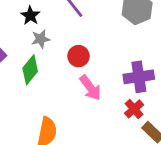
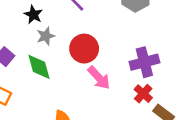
red circle: (79, 56) -> (84, 49), size x1.4
green diamond: (30, 70) -> (39, 67), turned -48

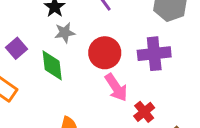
purple cross: (144, 62) -> (154, 54), moved
red cross: (143, 94) -> (144, 112), moved

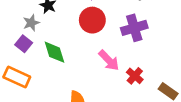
gray star: (65, 33) -> (31, 23), moved
red circle: (105, 53) -> (92, 20), moved

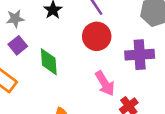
gray star: (31, 23) -> (15, 19), moved

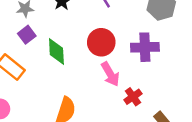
red circle: (97, 36) -> (101, 42), moved

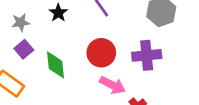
pink arrow: (110, 74) -> (112, 85), turned -30

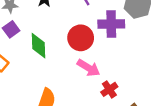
purple cross: (147, 55) -> (111, 24), moved

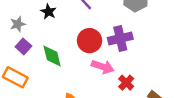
purple cross: (111, 24) -> (120, 38), moved

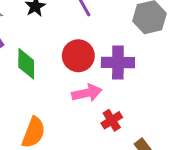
pink arrow: (103, 67) -> (87, 93), turned -45

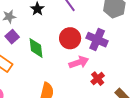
purple cross: (118, 63) -> (97, 40), turned 30

